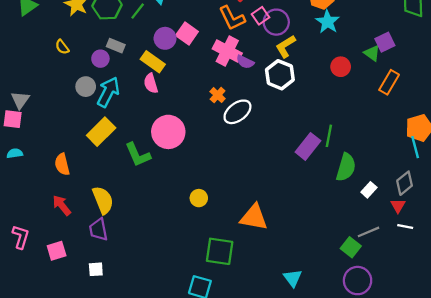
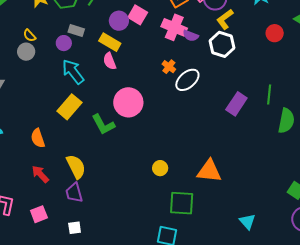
gray circle: (86, 87) -> (26, 52), moved
cyan arrow: (108, 92) -> (73, 72), turned -60
purple rectangle: (308, 146) -> (236, 104), moved
yellow circle: (199, 198) -> (160, 168), moved

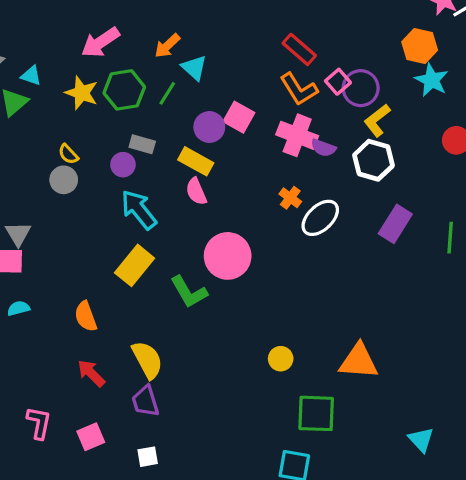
purple rectangle: (236, 104) -> (395, 224), moved

